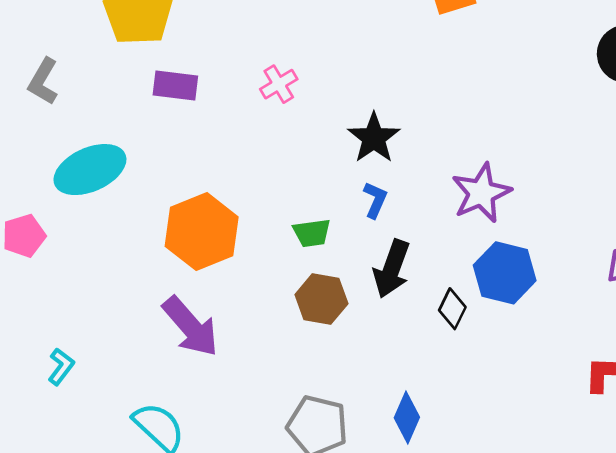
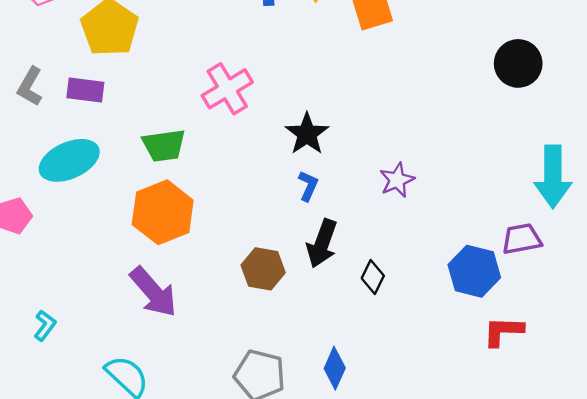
pink cross: (279, 84) -> (227, 89), size x1.6
purple rectangle: (175, 86) -> (85, 90), moved
purple star: (481, 193) -> (397, 180), size x0.7
green trapezoid: (312, 233) -> (164, 145), moved, size x1.4
blue hexagon: (505, 273) -> (474, 271), moved

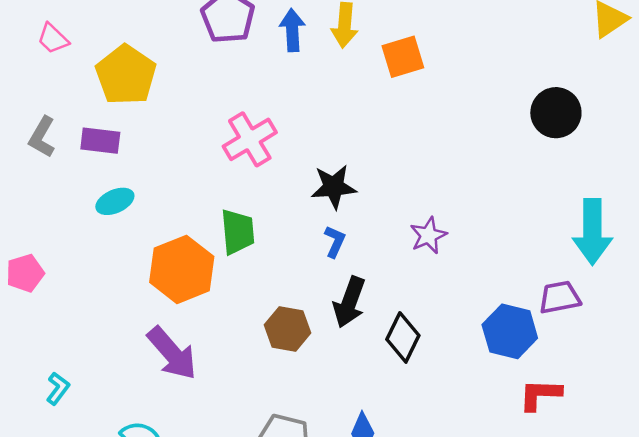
black star: (307, 134) -> (334, 187), turned 30
green trapezoid: (164, 145) -> (238, 232), moved, turned -87
cyan ellipse: (69, 160) -> (115, 201), moved, size x0.6
black diamond: (373, 277) -> (403, 337), size x1.4

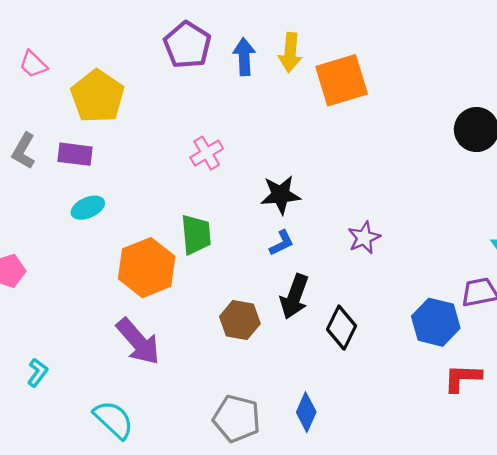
orange square: (403, 57) -> (342, 80), size x1.4
pink cross: (250, 139) -> (207, 153), size x0.7
blue L-shape: (335, 241) -> (282, 243), turned 40

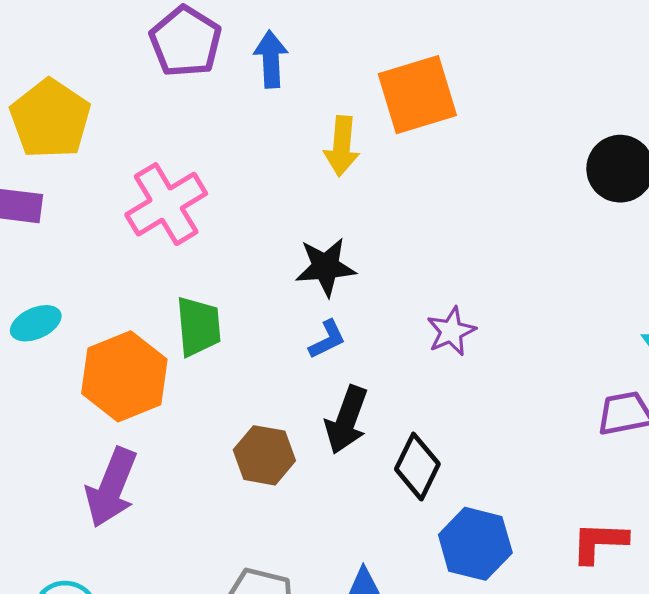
yellow arrow: (290, 52) -> (342, 146), moved
pink cross: (207, 153) -> (166, 204), moved, size x1.6
cyan ellipse: (88, 208) -> (36, 323), moved
blue hexagon: (436, 322) -> (475, 544), moved
purple arrow: (138, 341) -> (111, 487), turned 63

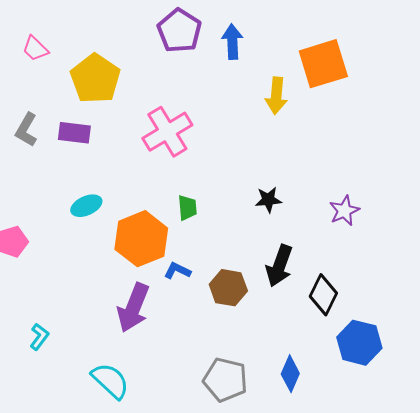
black star: (326, 267) -> (268, 200), moved, size x0.7
green trapezoid: (198, 326) -> (187, 208), size x0.7
blue L-shape: (327, 339) -> (177, 271), moved, turned -128

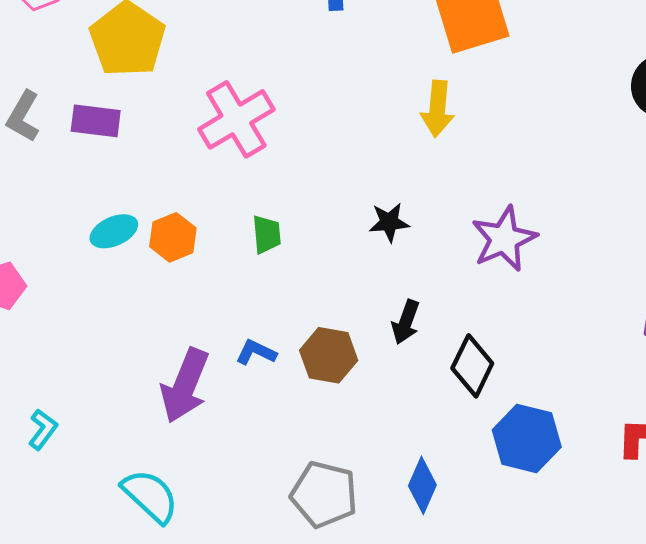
yellow arrow: (276, 96) -> (437, 109), moved
purple star: (344, 211) -> (504, 239), size x1.4
orange hexagon: (141, 239) -> (173, 237), moved, size x0.6
black arrow: (279, 266) -> (406, 322), size x0.7
blue L-shape: (177, 271) -> (256, 352), moved

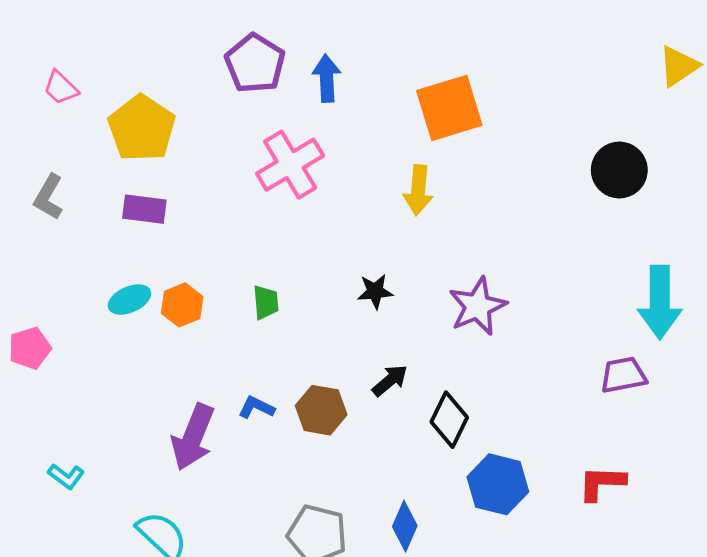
pink cross: (236, 119) -> (290, 165), moved
purple rectangle: (96, 121) -> (144, 209), moved
black arrow: (406, 322) -> (390, 380), turned -150
cyan L-shape: (43, 429) -> (66, 476), turned 90

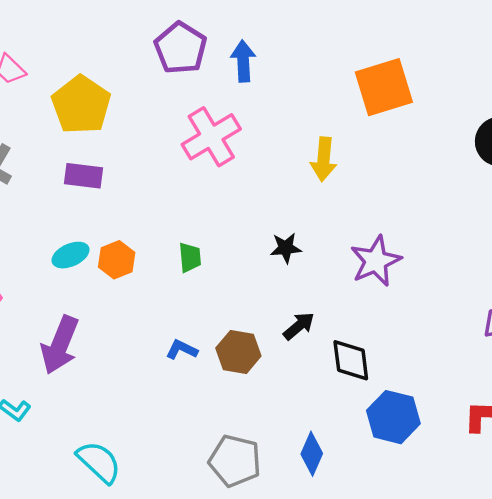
orange square: (449, 108) -> (384, 87), moved
black diamond: (449, 420) -> (351, 360), turned -33
purple arrow: (193, 437) -> (60, 345), moved

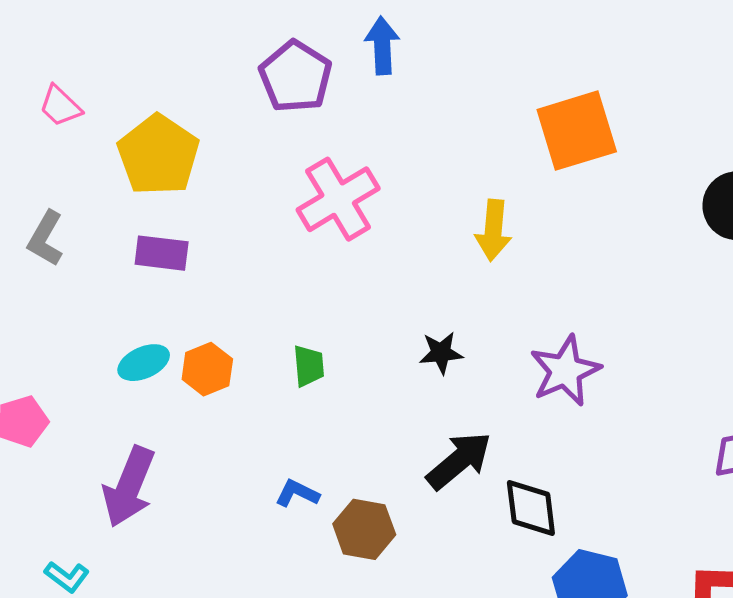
blue arrow: (243, 61) -> (382, 46), moved
black arrow: (299, 326) -> (459, 461), size x1.5
brown hexagon: (238, 352) -> (364, 529), moved

